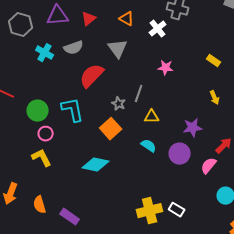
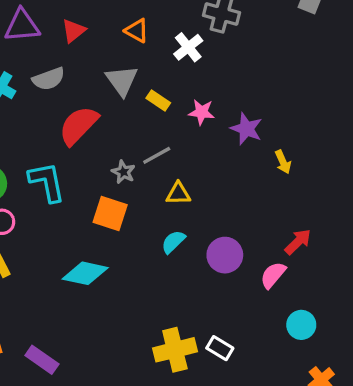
yellow rectangle: (214, 61) -> (158, 100), moved
gray line: (139, 94) -> (157, 155), turned 42
purple star: (193, 128) -> (246, 129), moved, turned 30
orange square: (111, 129) -> (110, 213), turned -30
cyan semicircle: (149, 146) -> (173, 242), turned -77

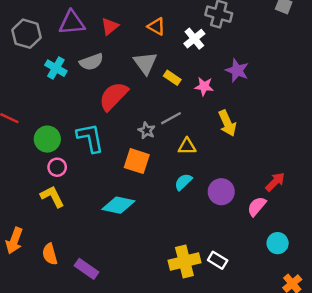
purple star: (246, 129) -> (237, 70), moved
yellow arrow: (283, 162) -> (227, 123), moved, size x1.5

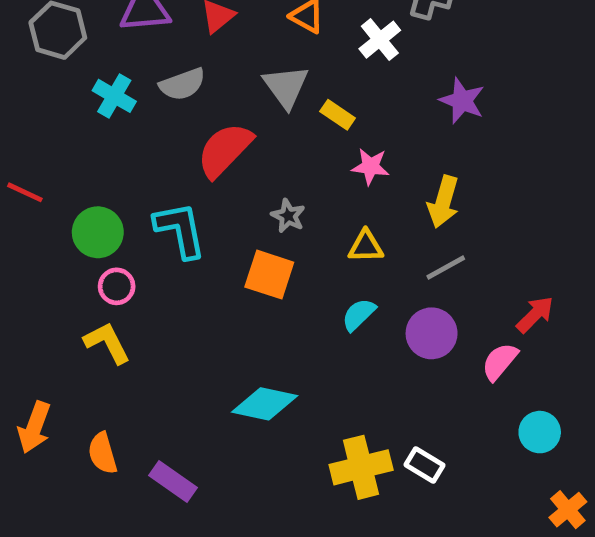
pink star: (204, 86) -> (370, 166), moved
gray line: (171, 118) -> (446, 268), moved
yellow arrow: (227, 123) -> (443, 202), turned 40
cyan diamond: (118, 205) -> (265, 404), moved

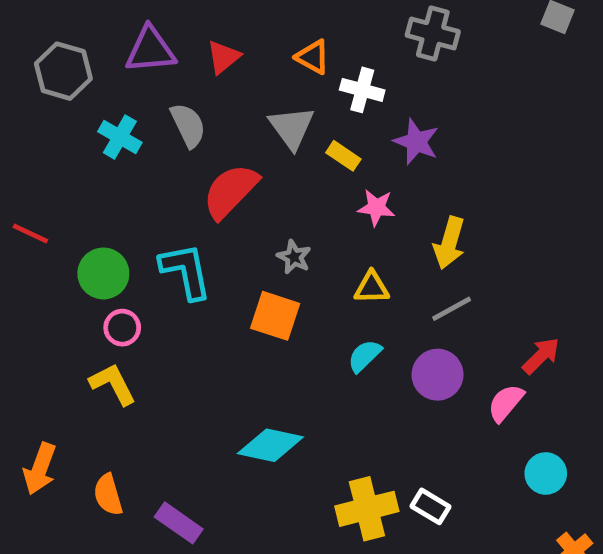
white cross: (380, 40) -> (362, 90), moved, turned -36
gray semicircle: (182, 84) -> (188, 125), turned -96
purple star: (462, 101) -> (416, 142), moved

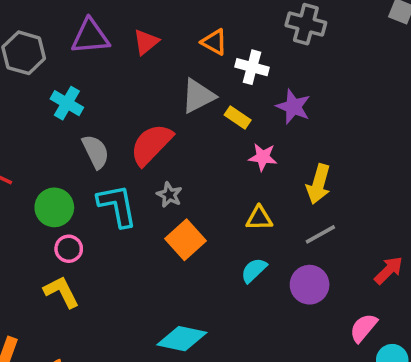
gray semicircle: (188, 125) -> (96, 152), moved
gray triangle: (292, 128) -> (198, 96), turned 39
gray star: (294, 257) -> (169, 195), moved
orange square: (275, 316) -> (185, 240), turned 30
pink semicircle: (506, 403) -> (363, 328), moved

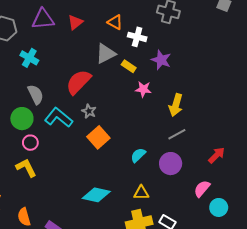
gray semicircle: (96, 152) -> (36, 94), moved
cyan L-shape: (117, 206) -> (59, 117), turned -40
yellow triangle: (259, 218) -> (141, 193), moved

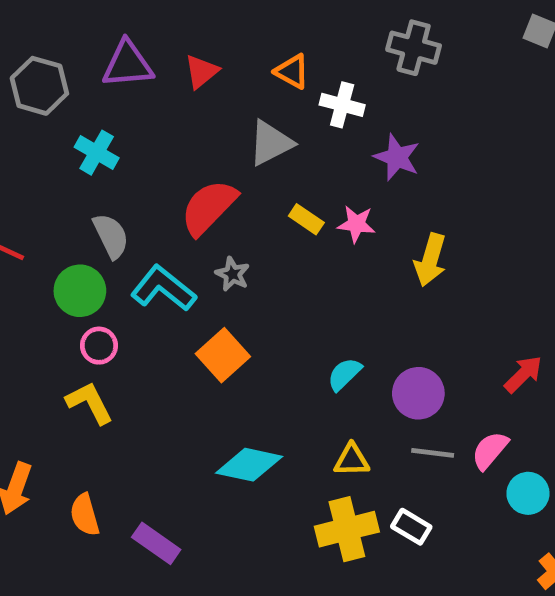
yellow rectangle: (129, 66) -> (306, 219), moved
gray line: (177, 134) -> (433, 453), moved, turned 36
orange square: (98, 137) -> (223, 355), moved

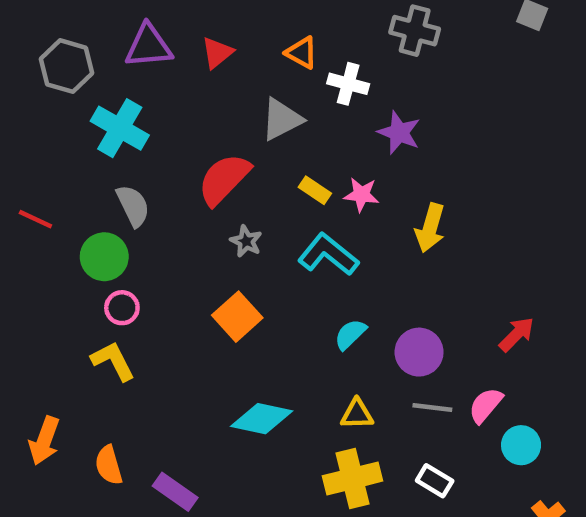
cyan cross: (97, 153) -> (120, 128), size x1.4
cyan L-shape: (163, 288) -> (328, 255), moved
white rectangle: (411, 527) -> (435, 481), moved

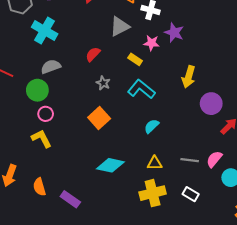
red semicircle: (224, 179) -> (93, 54), size x0.6
pink star: (361, 195) -> (152, 43), moved
gray semicircle: (133, 206) -> (51, 67), turned -84
purple circle: (419, 352) -> (211, 104), moved

